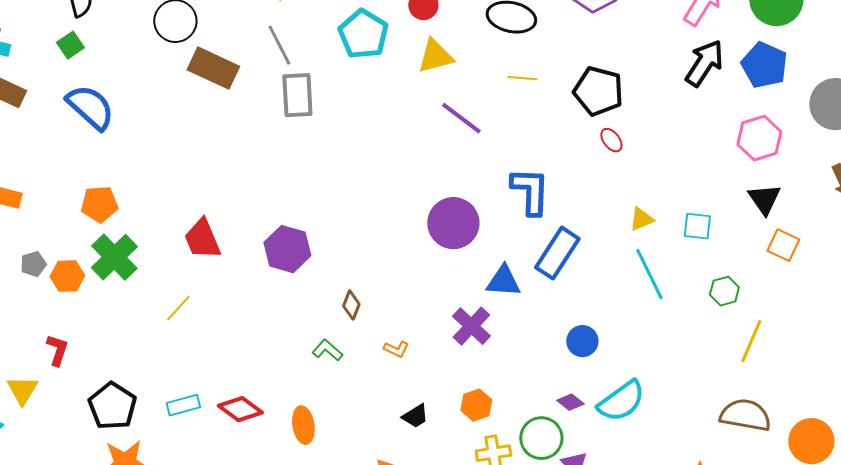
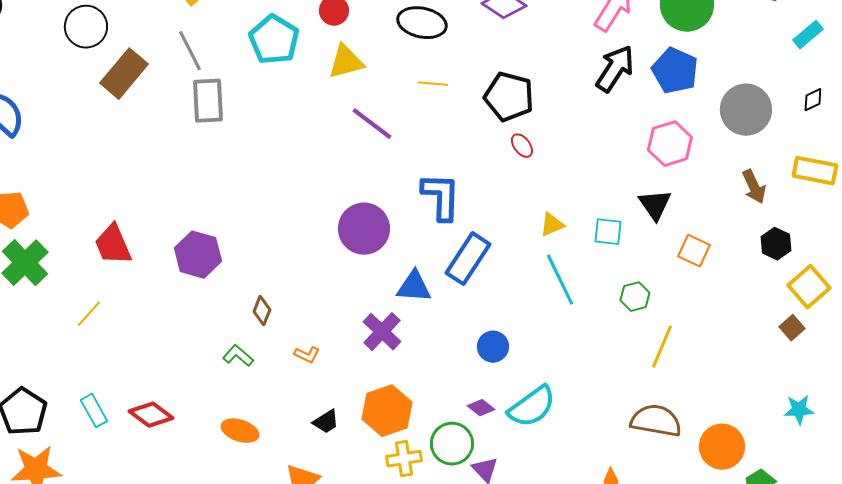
brown rectangle: (213, 68) -> (124, 74), turned -75
black triangle: (764, 199) -> (655, 205), moved
cyan rectangle: (183, 405) -> (94, 411), turned 76
orange hexagon: (476, 405) -> (387, 411), size x1.6
orange ellipse: (303, 425) -> (240, 431), moved, turned -63

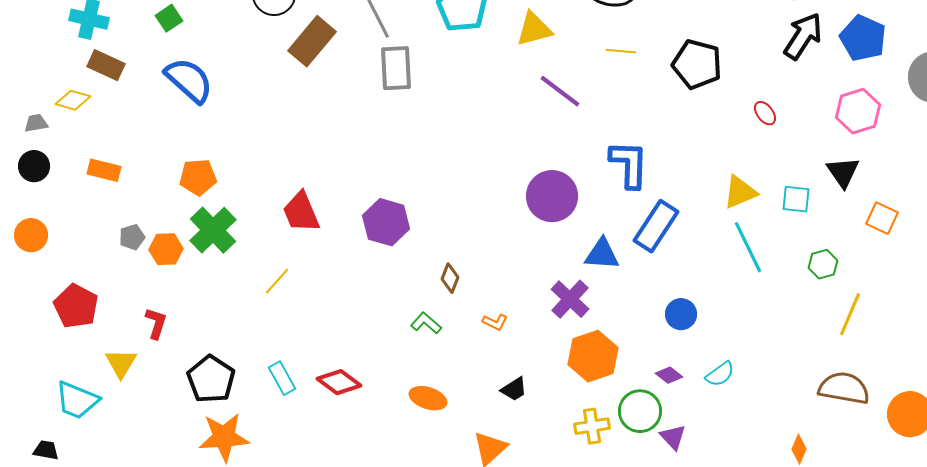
red ellipse: (522, 146) -> (765, 113), moved
yellow triangle: (552, 225) -> (740, 192), size x1.4
cyan semicircle: (532, 407) -> (720, 374), size x0.6
orange hexagon: (387, 411) -> (593, 356), moved

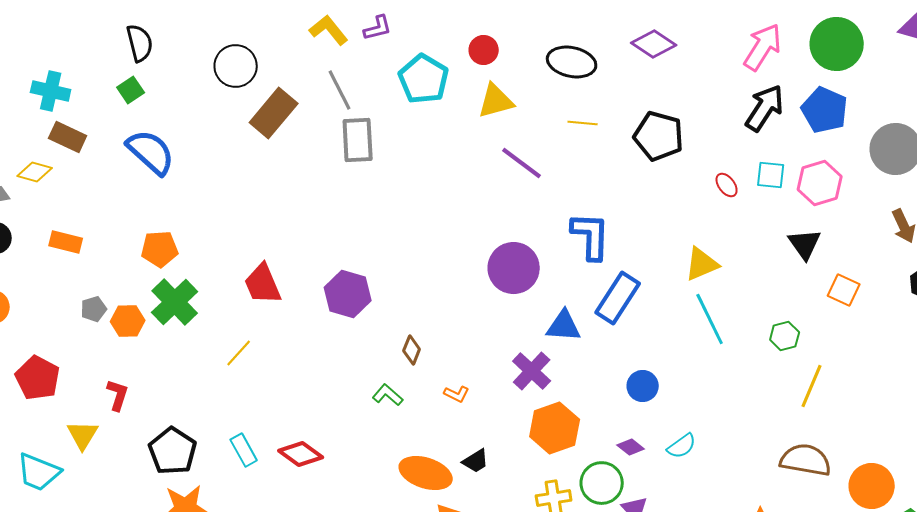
cyan square: (796, 199) -> (771, 175), moved
orange ellipse: (428, 398) -> (426, 473), moved, size x1.4

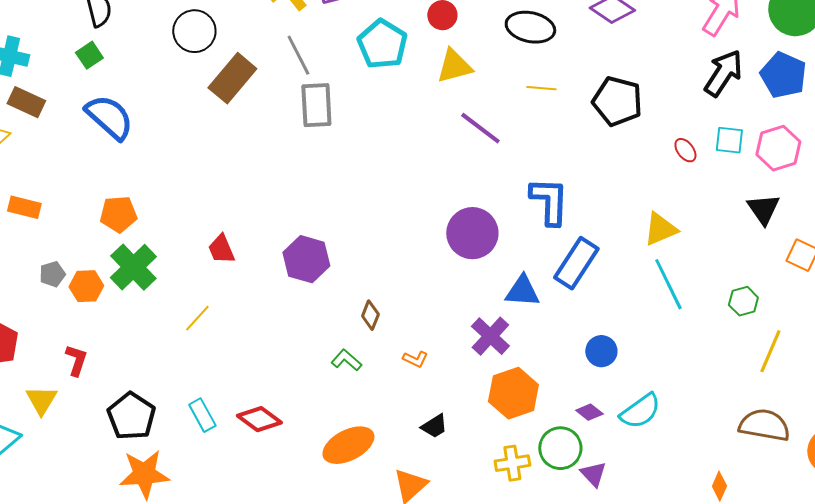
red trapezoid: (263, 284) -> (221, 249), size x0.7
cyan semicircle: (682, 446) -> (640, 411), size x1.4
orange ellipse: (426, 473) -> (348, 445), moved, turned -45

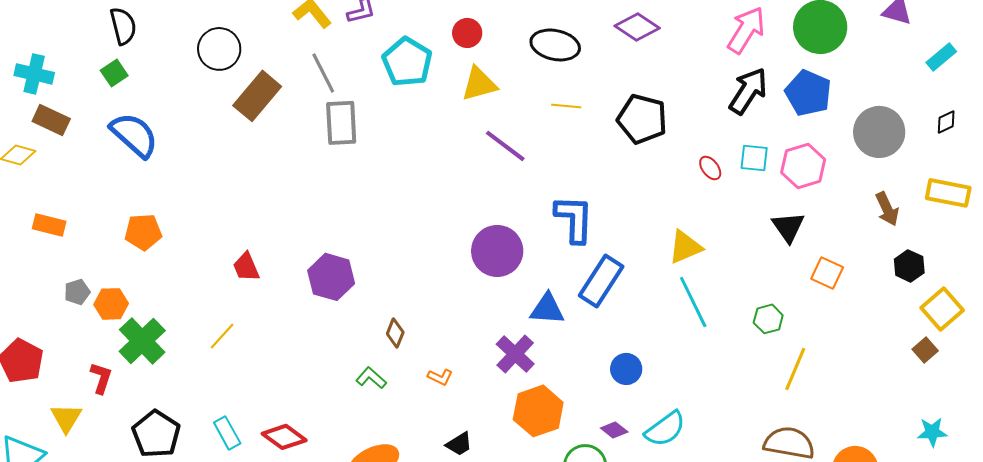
green cross: (133, 267) -> (142, 341), moved

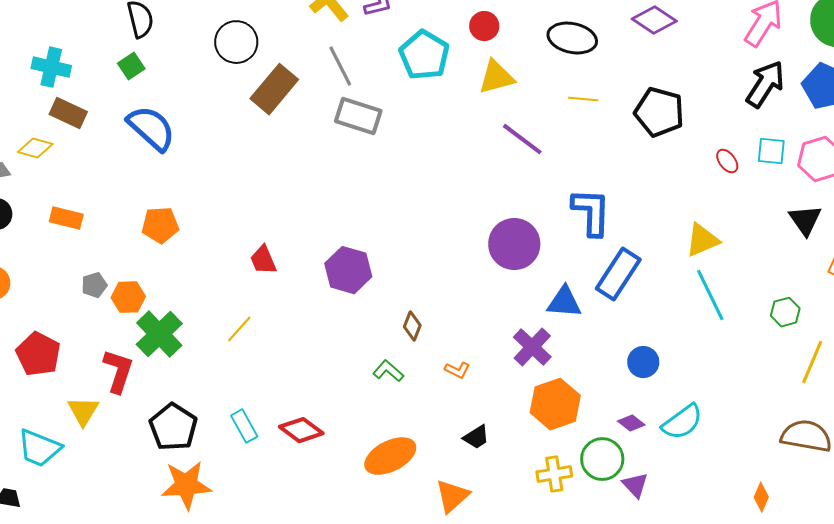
gray rectangle: (341, 123) -> (358, 116), turned -69
red L-shape: (101, 378) -> (118, 371), size x1.4

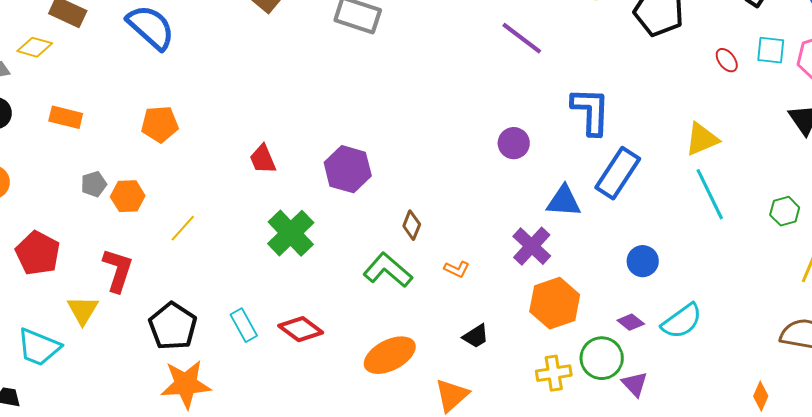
purple circle: (514, 244) -> (514, 143), size x0.6
yellow line: (239, 329) -> (183, 228), moved
green cross: (159, 334) -> (291, 233), moved
green L-shape: (388, 371) -> (388, 270), size x1.6

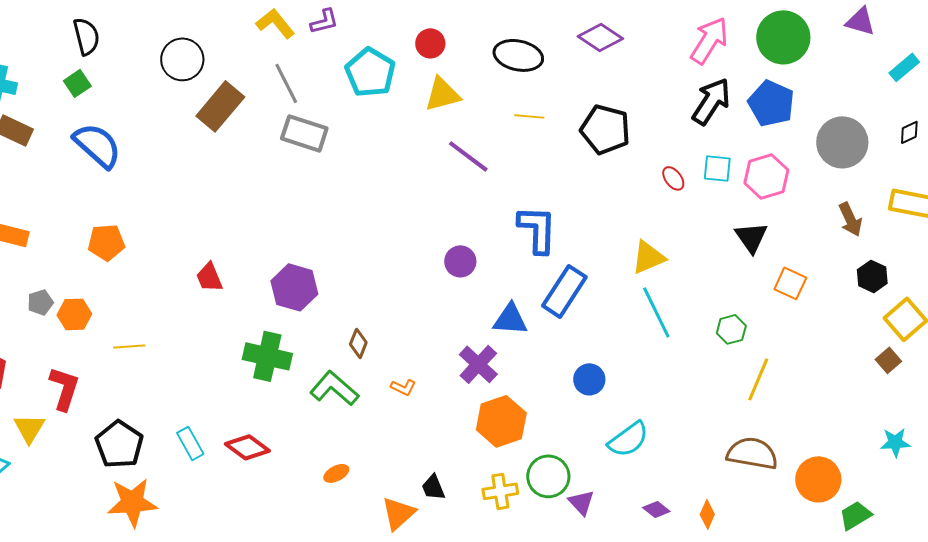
yellow line: (183, 228) -> (129, 346), turned 44
green cross: (291, 233) -> (267, 356), moved, turned -33
purple diamond: (631, 322) -> (656, 509), moved
black trapezoid: (476, 336) -> (433, 487), moved, turned 100
orange ellipse: (390, 355) -> (336, 473), size x0.5

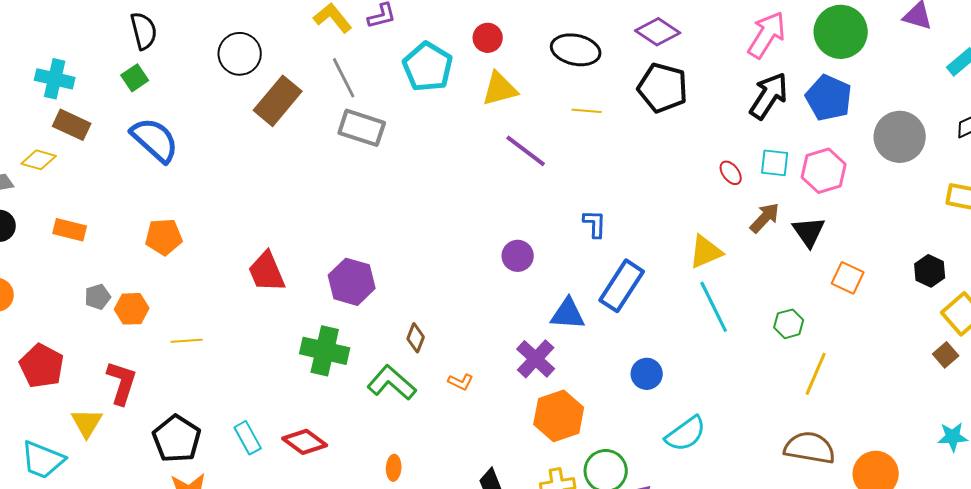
black pentagon: (605, 129) -> (663, 88), moved
brown arrow: (850, 219) -> (765, 218), moved, turned -112
blue L-shape: (537, 229) -> (595, 224), size x0.6
red trapezoid: (209, 277) -> (267, 272), size x1.4
orange ellipse: (336, 473) -> (394, 468), turned -60

